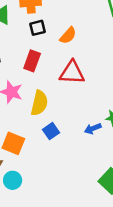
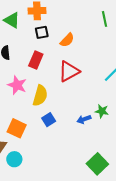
red triangle: (72, 73) -> (69, 71), turned -35

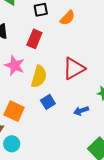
red triangle: (69, 71) -> (74, 68), moved
blue arrow: (84, 119) -> (81, 111), moved

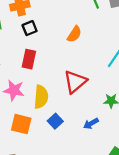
orange semicircle: (67, 18) -> (74, 34), moved
orange square: (14, 111) -> (21, 124), moved

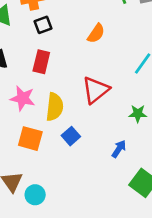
blue arrow: (91, 124) -> (119, 149), moved, turned 152

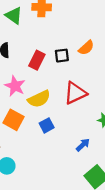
black square: (43, 25) -> (62, 56), moved
yellow semicircle: (55, 107) -> (39, 99), turned 45

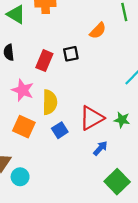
orange semicircle: (86, 48) -> (98, 31), moved
red triangle: (75, 93) -> (92, 118), moved
yellow semicircle: (39, 99) -> (50, 102), turned -60

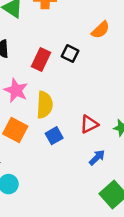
black square: (71, 54) -> (70, 54), turned 35
red triangle: (92, 118) -> (89, 124), size x0.7

